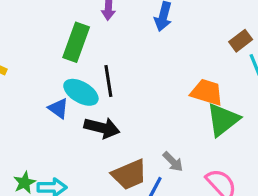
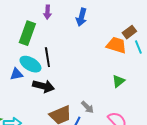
orange trapezoid: (207, 92) -> (116, 45), moved
blue triangle: (58, 108) -> (16, 74), turned -48
green triangle: (223, 120) -> (118, 81), size x0.6

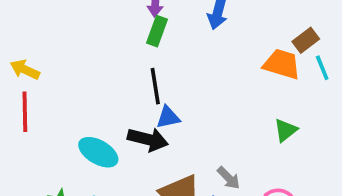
green rectangle: (27, 33) -> (157, 31), moved, size x0.7
cyan ellipse: (30, 64) -> (98, 152), moved
blue triangle: (16, 74) -> (168, 117), moved

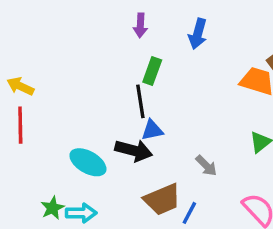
green rectangle: (157, 31) -> (152, 71), moved
gray arrow: (229, 178) -> (206, 166), moved

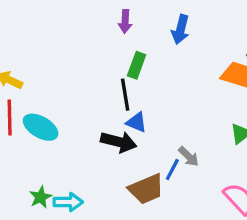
blue triangle: (152, 130) -> (137, 122), turned 35
cyan ellipse: (88, 162) -> (41, 127), moved
blue line: (189, 213) -> (172, 169), moved

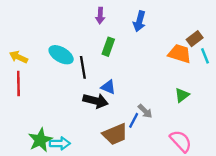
black line: (125, 95) -> (83, 67), moved
cyan ellipse: (41, 127) -> (61, 55), moved
green star: (41, 197) -> (40, 140), size x1.5

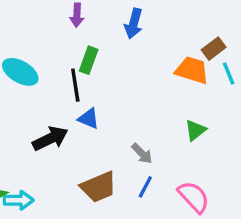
black line: (83, 67) -> (75, 85), moved
black arrow: (96, 101) -> (50, 139), moved, turned -40
blue line: (134, 120) -> (145, 187), moved

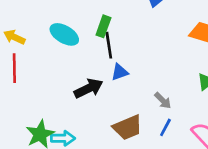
green rectangle: (89, 60) -> (103, 26), moved
blue triangle: (89, 119) -> (120, 72), turned -42

